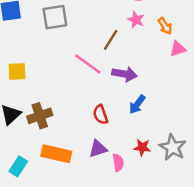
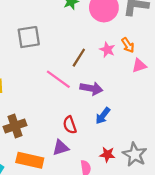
pink star: (136, 20) -> (107, 50), moved
purple triangle: (98, 149) -> (61, 148), moved

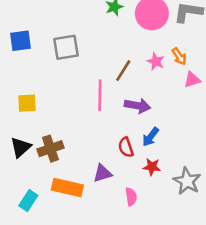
pink line: (58, 79) -> (100, 95), turned 55
red semicircle: (70, 125) -> (126, 147), moved
red star: (107, 155) -> (152, 167), moved

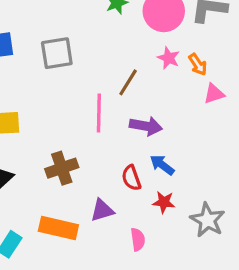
pink star: (156, 61) -> (169, 58), moved
blue arrow: (151, 137) -> (162, 165), turned 90
brown cross: (50, 149) -> (62, 168), moved

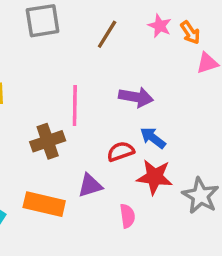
brown line: (128, 82) -> (107, 34), moved
pink line: (99, 113) -> (75, 106), moved
red semicircle: (131, 178) -> (121, 151), turned 90
red star: (164, 202) -> (155, 177), size x1.5

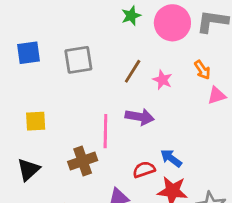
pink star: (160, 26) -> (162, 80), moved
purple arrow: (136, 97) -> (140, 117), moved

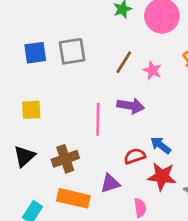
blue square: (29, 53) -> (35, 53), moved
brown cross: (83, 161) -> (65, 159), moved

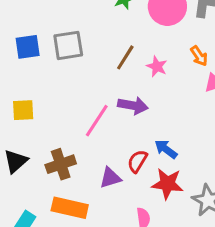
pink line: (98, 119) -> (97, 121), turned 32
red semicircle: (135, 156) -> (137, 161), turned -40
purple triangle: (110, 183) -> (110, 178), moved

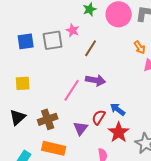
pink star: (157, 66) -> (73, 30), moved
purple triangle: (110, 178) -> (81, 128), turned -35
red star: (167, 184) -> (119, 132), turned 30

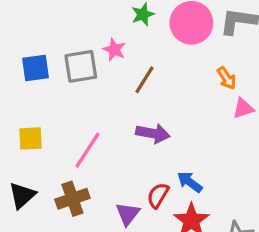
pink line: (72, 90) -> (88, 150), moved

